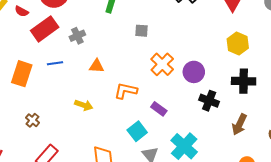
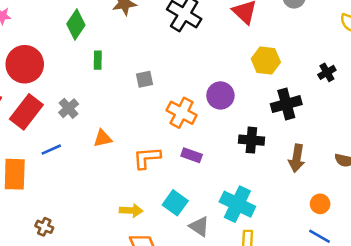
purple circle: (194, 72) -> (220, 95), moved
yellow arrow: (84, 105) -> (131, 210), moved
purple rectangle: (159, 109) -> (192, 155), moved

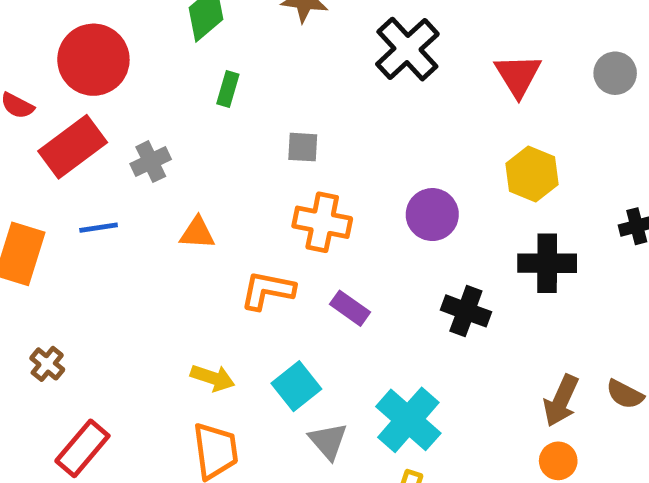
orange cross: (182, 113) -> (322, 222), moved, turned -32
brown arrow: (297, 158) -> (561, 401), moved

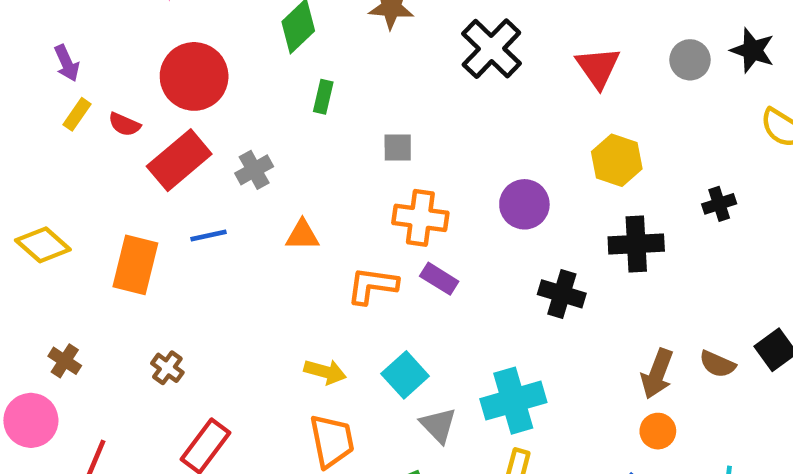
purple rectangle: (350, 308) -> (439, 279), moved
cyan cross: (408, 420) -> (513, 401), turned 36

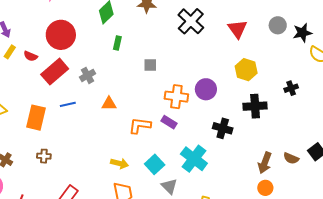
black star: (753, 50) -> (302, 33), moved, turned -30
orange cross: (420, 218) -> (176, 97), moved
brown cross: (167, 368) -> (44, 156), moved, turned -32
cyan cross: (513, 401) -> (194, 159), moved, turned -36

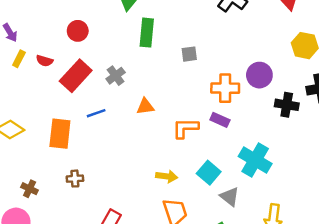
red circle: (61, 35) -> (78, 31), size x0.6
green rectangle: (117, 43) -> (147, 33), size x1.6
black cross: (223, 128) -> (287, 105), moved

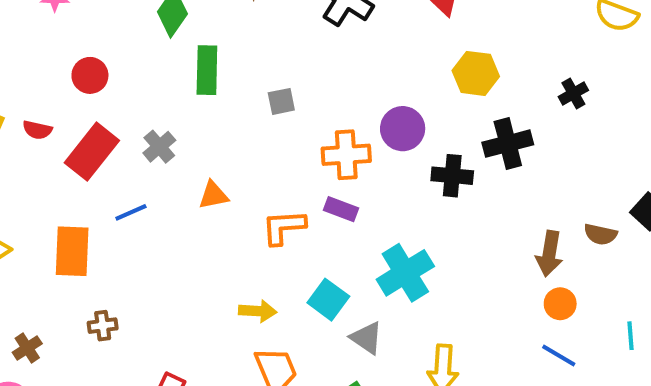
cyan cross: (255, 160) -> (405, 273), turned 32
brown cross: (30, 189) -> (27, 348), turned 35

